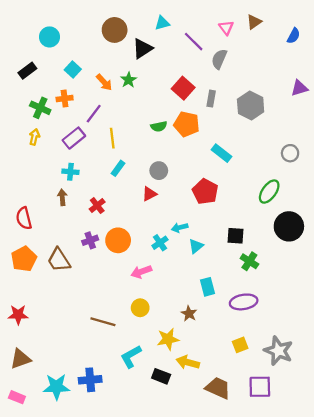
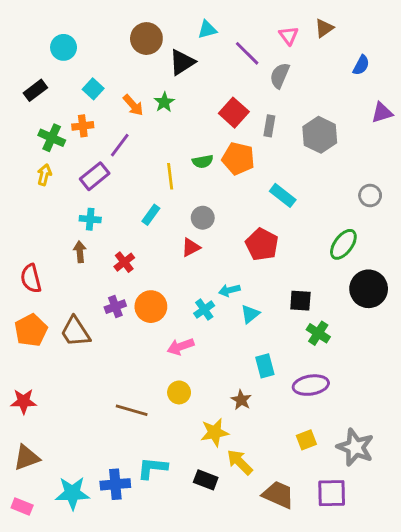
blue semicircle: (294, 36) -> (361, 65), moved
yellow line: (112, 138) -> (170, 176), moved
cyan L-shape: (131, 357) -> (152, 468), moved, turned 35
yellow arrow: (188, 362) -> (240, 462), turned 30

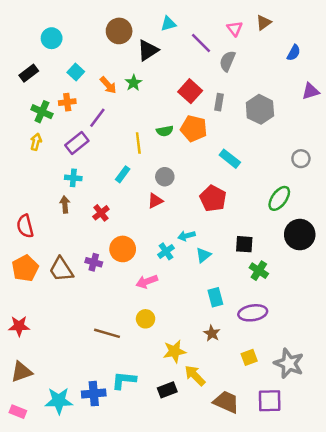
purple cross: (115, 307) -> (94, 262), moved, turned 35
brown star: (241, 400) -> (212, 333), moved
black rectangle: (206, 480) -> (167, 390), turned -42

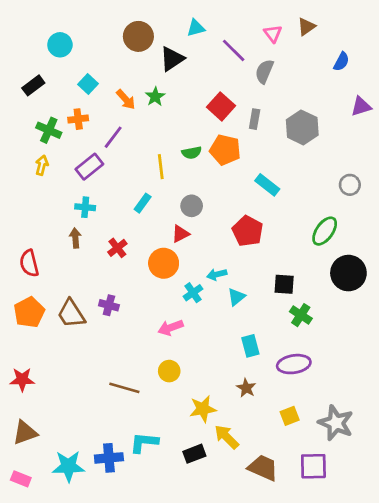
orange circle: (123, 249) -> (164, 263), moved

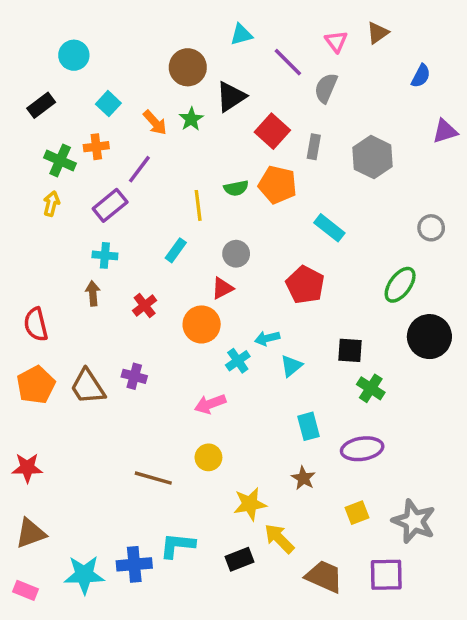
brown circle: (138, 36) -> (188, 67), moved
black triangle: (172, 59) -> (231, 97), moved

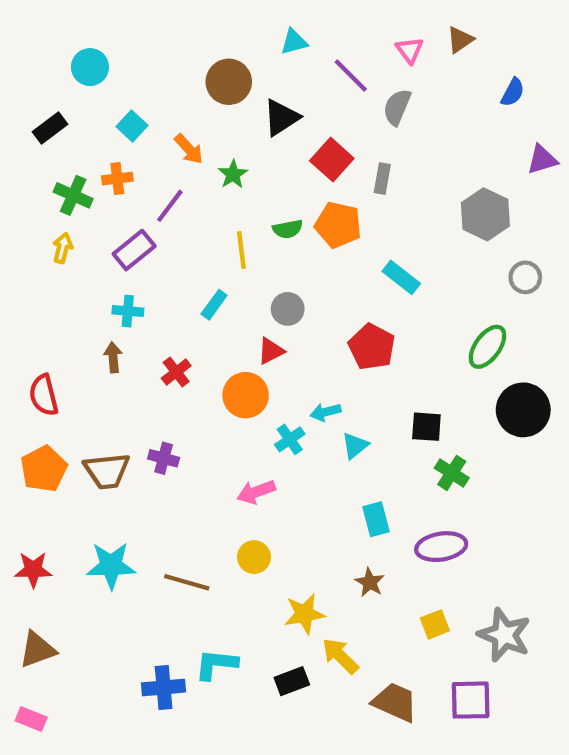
green star: (191, 119) -> (233, 174), moved
gray hexagon: (372, 157) -> (485, 214), moved
brown trapezoid: (88, 387) -> (107, 471), turned -63
cyan star: (84, 575) -> (111, 565), moved

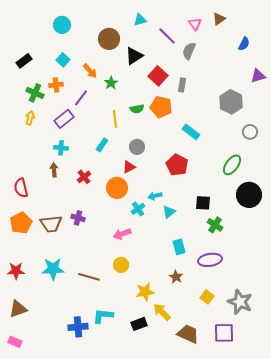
cyan circle: (90, 67) -> (62, 25), moved
yellow square: (435, 624) -> (207, 297), turned -32

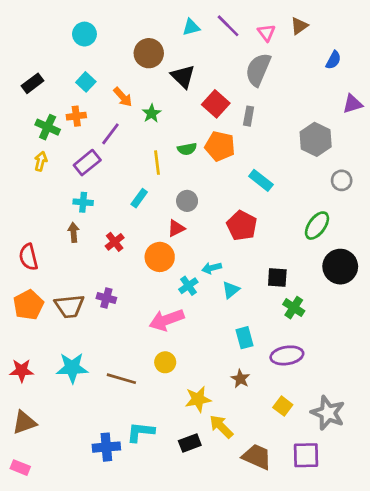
purple line: (167, 36) -> (228, 26), moved
gray semicircle: (189, 51) -> (258, 70), size x1.4
black triangle: (134, 56) -> (183, 76), turned -42
pink arrow: (122, 234) -> (167, 320), size x1.4

